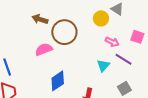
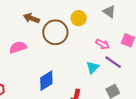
yellow circle: (101, 18) -> (79, 18), moved
pink semicircle: (44, 49) -> (18, 47), moved

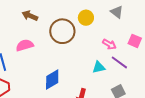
brown arrow: (31, 18) -> (30, 16), moved
cyan triangle: (93, 67) -> (99, 67), turned 32

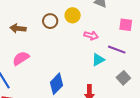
brown circle: (62, 31) -> (50, 21), moved, size x0.6
pink arrow: (109, 44) -> (91, 36), moved

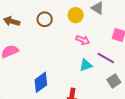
yellow circle: (73, 15) -> (76, 15), moved
gray square: (123, 78) -> (114, 81), moved

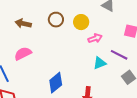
yellow circle: (76, 15) -> (81, 22), moved
pink arrow: (83, 40) -> (95, 38), turned -40

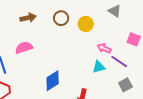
brown arrow: (23, 23) -> (28, 18), turned 147
pink arrow: (95, 38) -> (104, 48), moved, turned -144

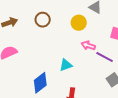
yellow circle: (86, 24) -> (79, 23), moved
cyan triangle: (99, 67) -> (66, 65), moved

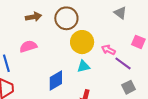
brown circle: (43, 20) -> (66, 18), size x1.5
yellow circle: (79, 23) -> (82, 42), moved, size x1.5

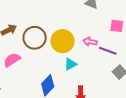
brown circle: (66, 18) -> (35, 38), moved

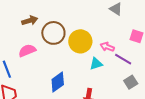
cyan triangle: (70, 64) -> (96, 64), moved

